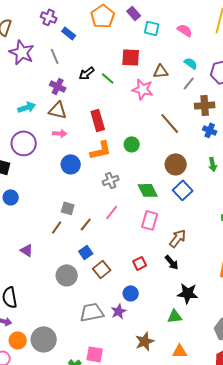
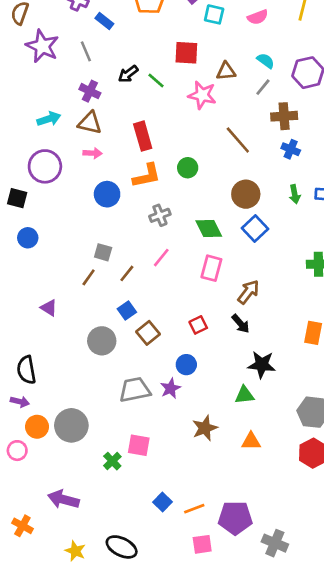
pink semicircle: (185, 30) -> (258, 17), turned 126

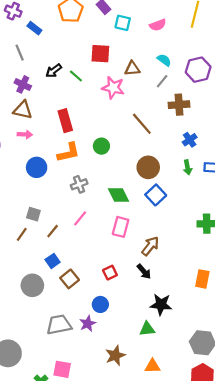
blue cross: (291, 149) -> (190, 140), moved, turned 32

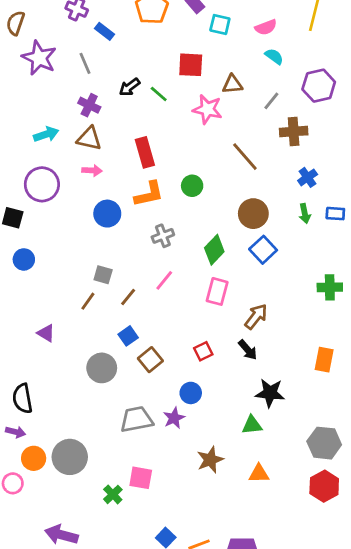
cyan semicircle: (164, 60) -> (274, 56), moved
green diamond: (118, 195) -> (214, 250), turned 70

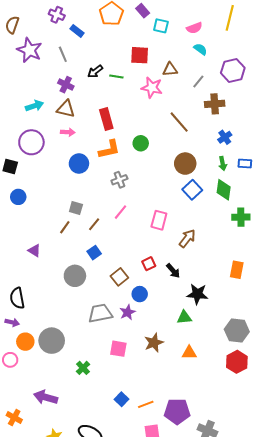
green line: (159, 94) -> (116, 76), turned -32
green diamond: (214, 250) -> (224, 190), moved, turned -35
black arrow: (248, 350) -> (173, 271), moved
brown square: (150, 360) -> (119, 277), moved
pink square: (141, 478) -> (118, 349), moved

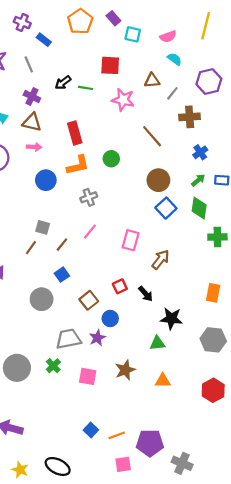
brown triangle: (170, 69) -> (152, 80), moved
green arrow: (223, 164) -> (198, 180), turned -120
gray hexagon: (237, 330) -> (213, 340), moved
green cross: (83, 368) -> (53, 366), moved

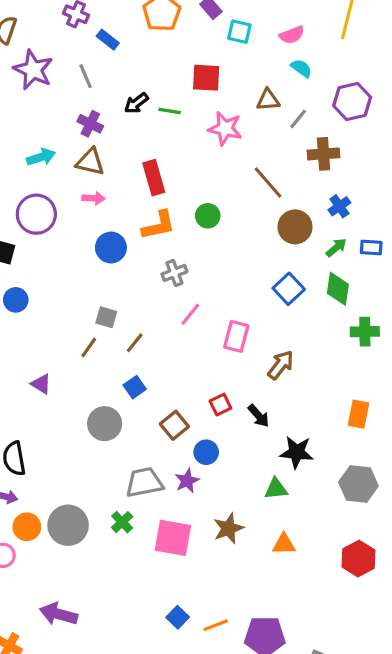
brown circle: (158, 180) -> (295, 227), moved
pink line: (90, 232) -> (190, 314), moved
pink square: (88, 376) -> (173, 538), size x1.4

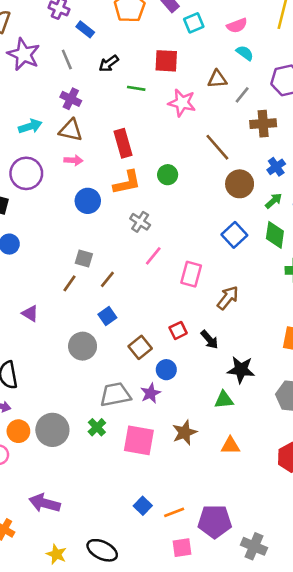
cyan square: (239, 32) -> (194, 23), turned -36
black arrow: (136, 103) -> (109, 63), moved
gray cross: (174, 273) -> (140, 222), turned -36

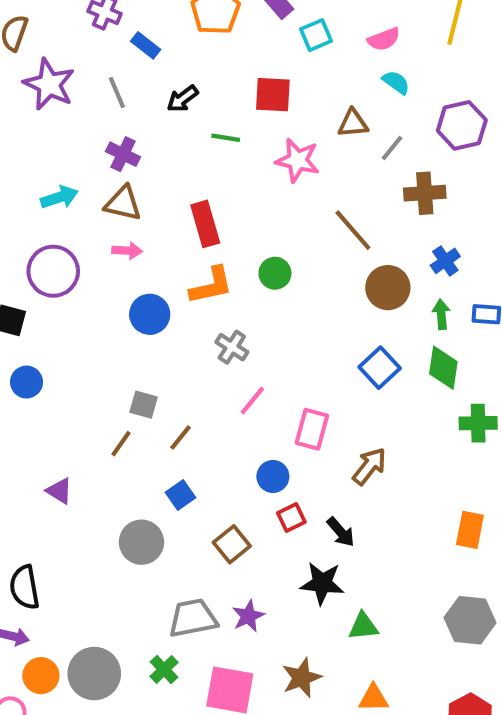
green arrow: (274, 201) -> (441, 314), turned -54
blue circle: (166, 370) -> (273, 476), moved
black star: (241, 370) -> (322, 583), moved

